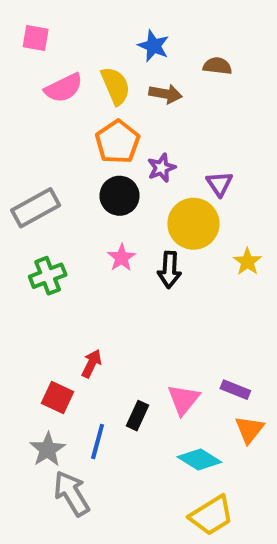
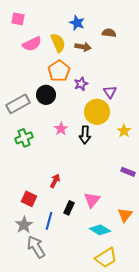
black circle: (120, 196) -> (46, 95), moved
red arrow: (92, 364) -> (55, 181), moved
purple rectangle: (235, 390) -> (128, 172), moved

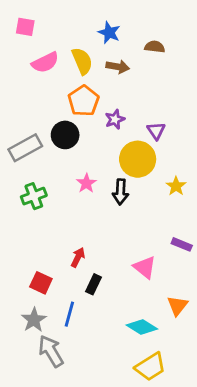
pink triangle: (92, 200) -> (145, 267), moved, turned -30
black rectangle: (69, 208) -> (94, 284), moved

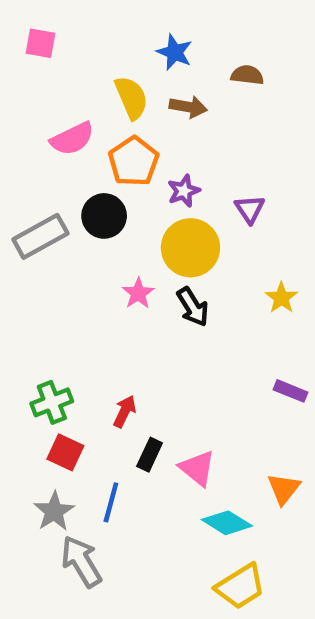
pink semicircle: (45, 62) -> (72, 139), moved
yellow circle: (138, 159) -> (190, 248), moved
black arrow: (121, 192) -> (193, 307), turned -35
green cross: (34, 196) -> (52, 402), moved
pink triangle: (145, 267) -> (197, 468), moved

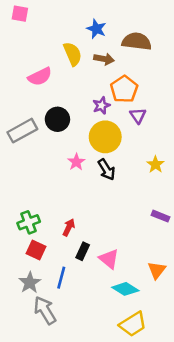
pink square: (40, 43) -> (20, 14), moved
brown semicircle: (247, 75) -> (137, 41), size x1.6
orange pentagon: (134, 161) -> (124, 89), moved

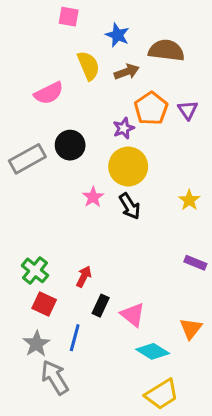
pink square: (20, 14) -> (69, 17), moved
brown arrow: (104, 59) -> (127, 72), turned -30
purple triangle: (138, 116) -> (188, 110), moved
green cross: (29, 222) -> (35, 270), turned -30

